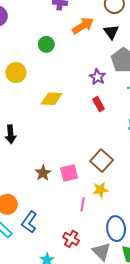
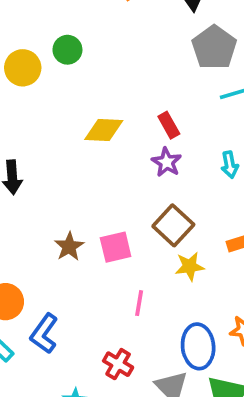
green circle: (46, 44) -> (67, 50), moved
purple star: (97, 77) -> (167, 162), moved
yellow diamond: (51, 99) -> (104, 130), moved
yellow star: (100, 190) -> (190, 266), moved

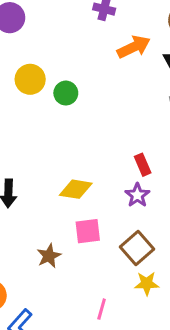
yellow circle: (23, 68) -> (30, 79), moved
yellow diamond: (104, 130) -> (76, 189), moved
pink square: (116, 247) -> (88, 231), moved

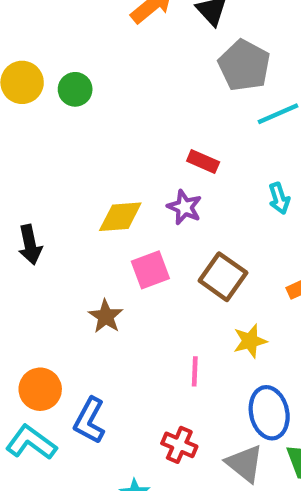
red rectangle: (143, 165) -> (203, 162), turned -30
purple star: (137, 195) -> (184, 207), moved
yellow star: (147, 283) -> (250, 341), moved

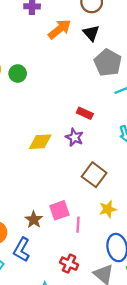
pink square: (150, 270) -> (59, 210), moved
brown star: (106, 316) -> (34, 220), moved

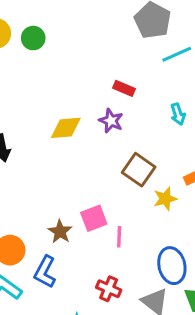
yellow star: (108, 209) -> (165, 199), moved

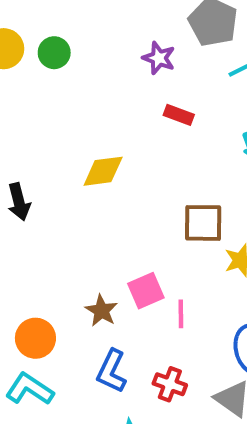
purple star: (111, 121) -> (159, 58), moved
brown square: (139, 170) -> (203, 223), turned -32
blue L-shape: (45, 272) -> (112, 371), moved

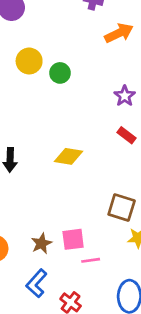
pink line: (181, 314) -> (91, 260), turned 66

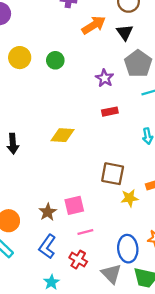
green circle: (60, 73) -> (55, 60), moved
red rectangle: (126, 135) -> (110, 112), turned -42
pink line: (91, 260) -> (85, 232), moved

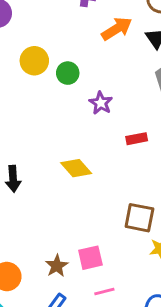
yellow circle: (20, 58) -> (34, 61), moved
purple star: (105, 78) -> (101, 103), moved
yellow diamond: (62, 135) -> (76, 168), turned 45

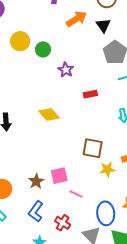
pink line: (104, 292) -> (76, 194), moved, turned 40

